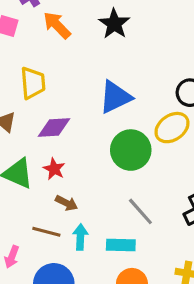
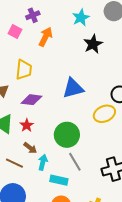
black star: (114, 24) -> (93, 44), moved
orange arrow: (57, 25) -> (45, 37), turned 60
green circle: (131, 150) -> (67, 135), moved
cyan arrow: (80, 237) -> (43, 162), moved

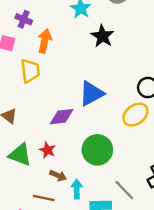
purple cross: (33, 15) -> (24, 19), turned -32
yellow trapezoid: (24, 70) -> (30, 71), moved
purple diamond: (32, 100) -> (62, 117), moved
gray line: (75, 162) -> (124, 190), moved

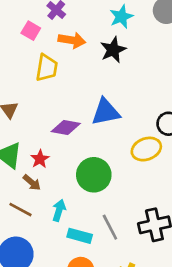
black star: (102, 36) -> (113, 50), moved
orange arrow: (45, 41) -> (72, 40), turned 70
brown arrow: (58, 176) -> (32, 182), moved

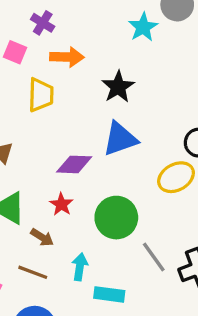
cyan star: (121, 17) -> (143, 27), moved
black star: (113, 50) -> (118, 87), moved
red star: (40, 159) -> (61, 204), moved
gray line: (110, 227) -> (154, 257), moved

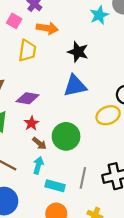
black star: (118, 87) -> (78, 52), turned -30
purple diamond: (74, 164) -> (28, 98), moved
brown arrow: (42, 237) -> (39, 143), moved
gray line: (154, 257) -> (83, 178), moved, turned 40

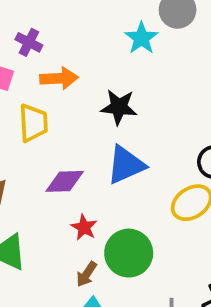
purple diamond: (28, 98) -> (65, 181), moved
red star: (31, 123) -> (84, 227), moved
brown arrow: (39, 143) -> (87, 274), turned 96

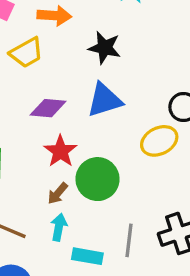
yellow trapezoid: (33, 123) -> (26, 53), turned 57
red star: (84, 227) -> (60, 151), size x1.4

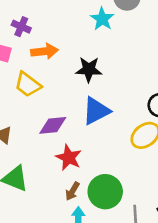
yellow trapezoid: (26, 53) -> (28, 84), turned 76
green circle: (97, 179) -> (105, 192), moved

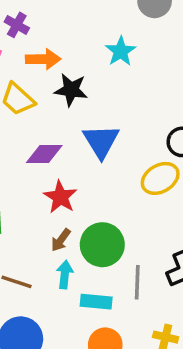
cyan star: (102, 19) -> (121, 51), moved
black star: (89, 69) -> (71, 90), moved
blue triangle: (96, 111) -> (101, 141), turned -40

